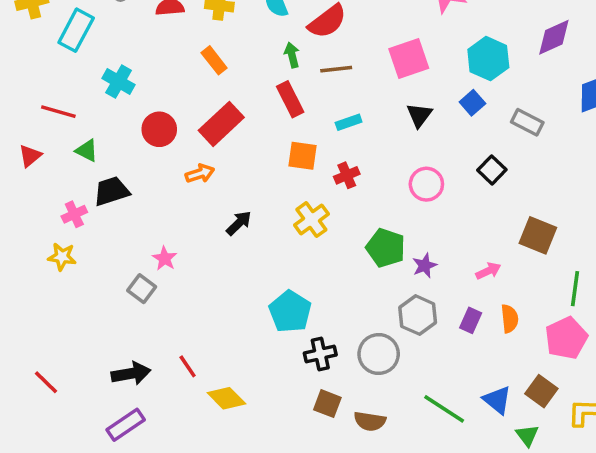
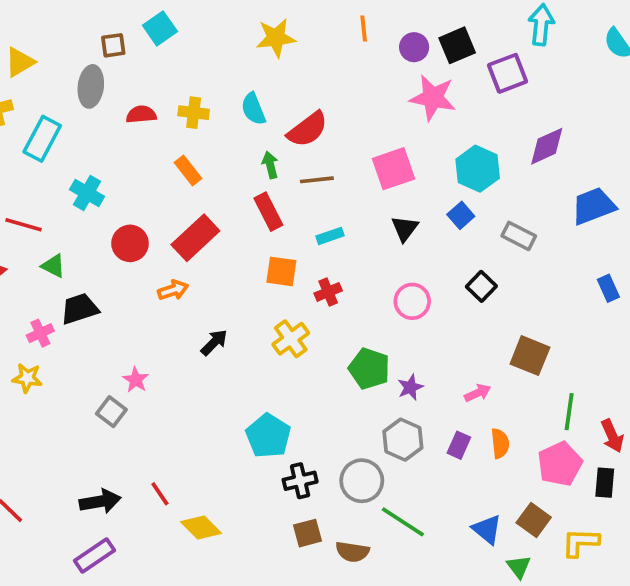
brown square: (327, 404) -> (308, 533), turned -36
green line: (444, 409) -> (403, 522), moved

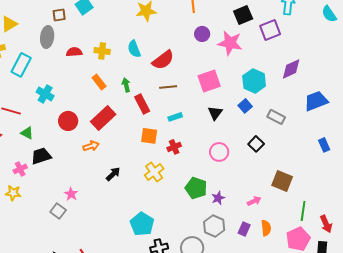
purple circle: (414, 47) -> (202, 34), moved
green arrow: (270, 165) -> (126, 85), moved

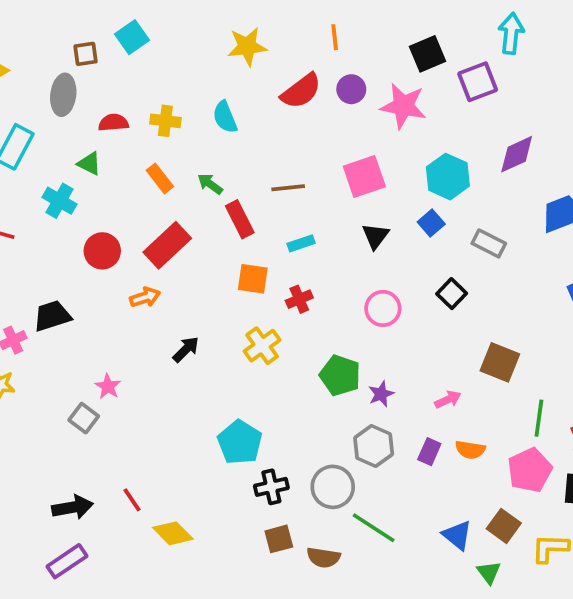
red semicircle: (163, 60) -> (301, 91), moved
green arrow: (126, 85) -> (210, 184), turned -40
green triangle: (27, 133) -> (89, 164), moved
orange semicircle: (266, 228) -> (470, 450), turned 105

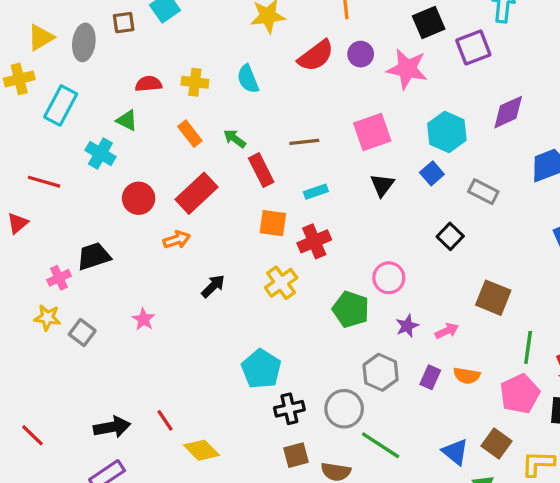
gray ellipse: (63, 95) -> (84, 42), moved
red cross: (299, 299) -> (314, 241), size x1.4
pink circle: (383, 308) -> (389, 278), moved
purple star: (381, 394) -> (407, 326), moved
gray square: (84, 418) -> (82, 333), moved

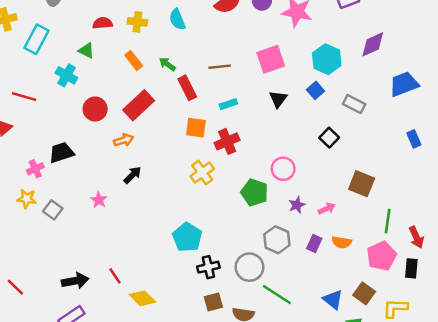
black arrow: (213, 286) -> (132, 175), moved

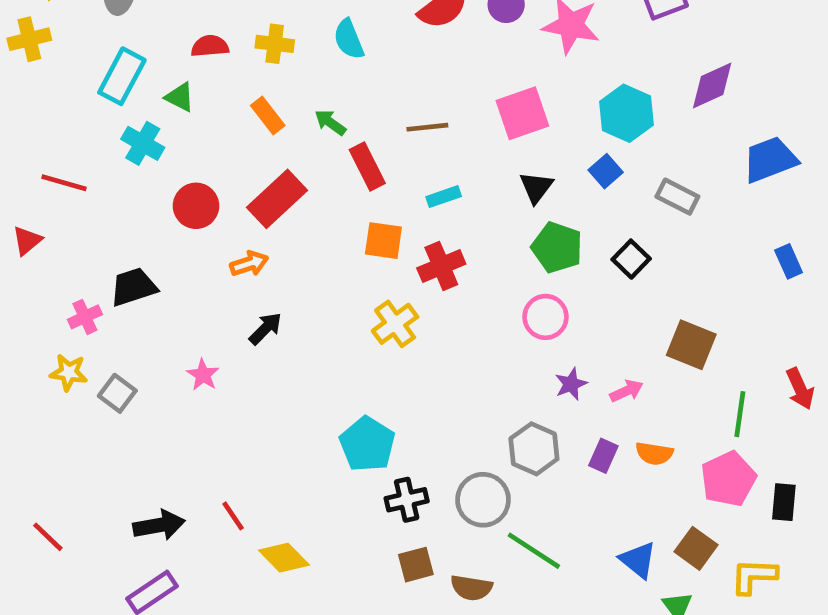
cyan rectangle: (37, 39) -> (122, 76), moved
green pentagon: (254, 192) -> (557, 247), moved
red arrow: (416, 237) -> (800, 389), moved

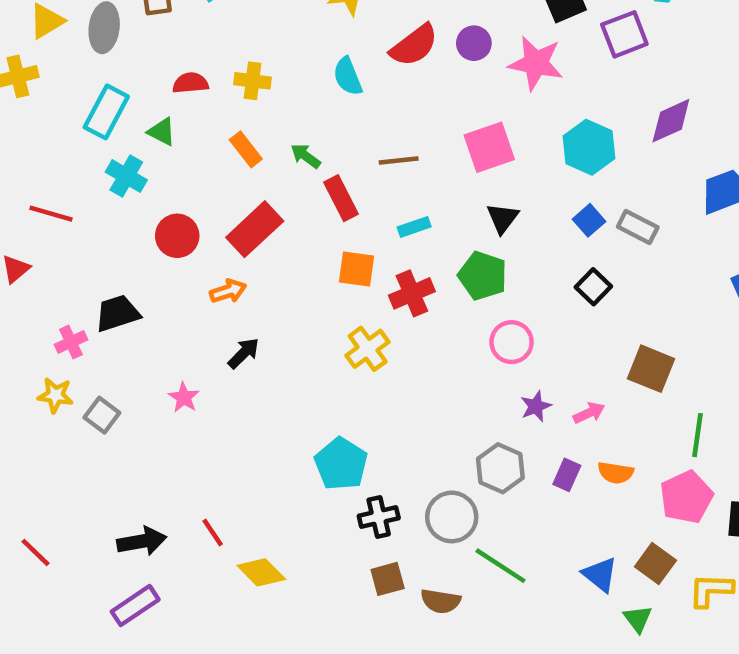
cyan semicircle: (349, 39) -> (348, 76), moved
blue square: (606, 171) -> (589, 220), moved
green pentagon: (557, 247) -> (483, 276), moved

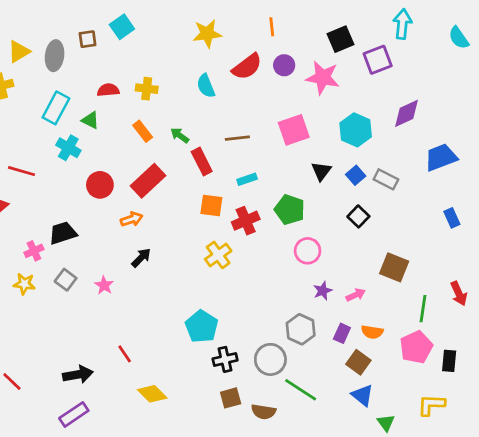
black triangle: (503, 218) -> (321, 171), moved
gray square: (102, 415) -> (66, 280), moved
red line: (213, 532) -> (125, 354), moved
brown square: (655, 563) -> (358, 362), moved

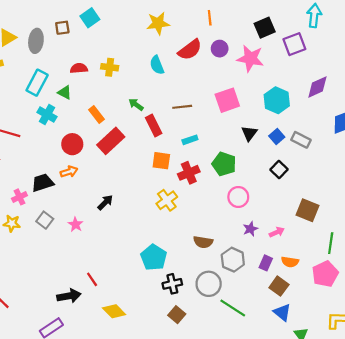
orange rectangle: (143, 131) -> (96, 115), moved
orange arrow: (132, 219) -> (69, 172), moved
black arrow: (78, 375) -> (69, 296), moved
brown square: (231, 398) -> (177, 315), turned -35
brown semicircle: (264, 412) -> (203, 242), moved

